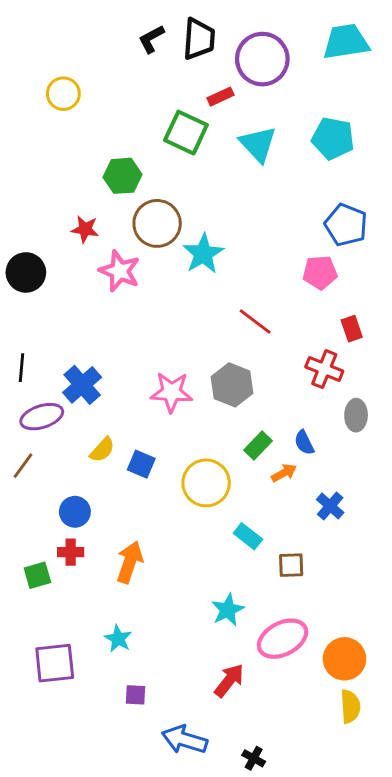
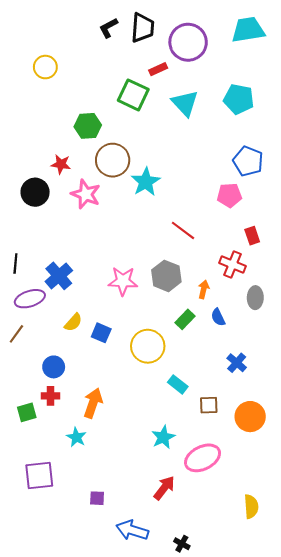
black circle: (26, 272) -> (35, 192), moved
orange arrow: (284, 473) -> (204, 289), moved, turned -48
cyan star: (118, 639) -> (76, 437), moved
orange circle: (344, 659) -> (250, 417), moved

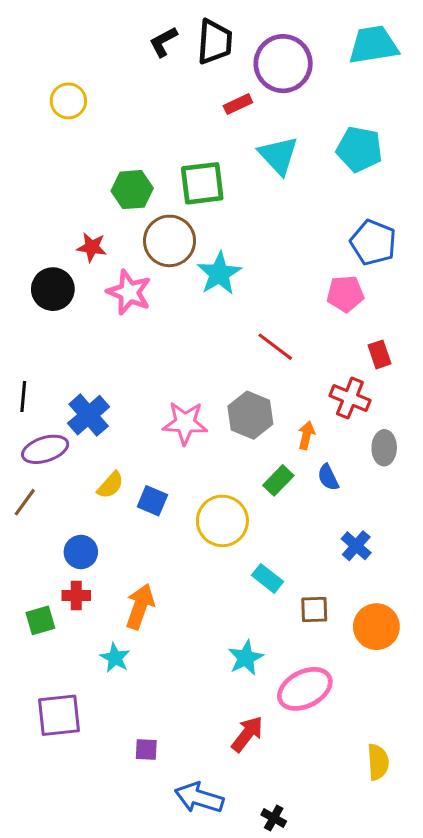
green square: (133, 95) -> (202, 183), moved, turned -32

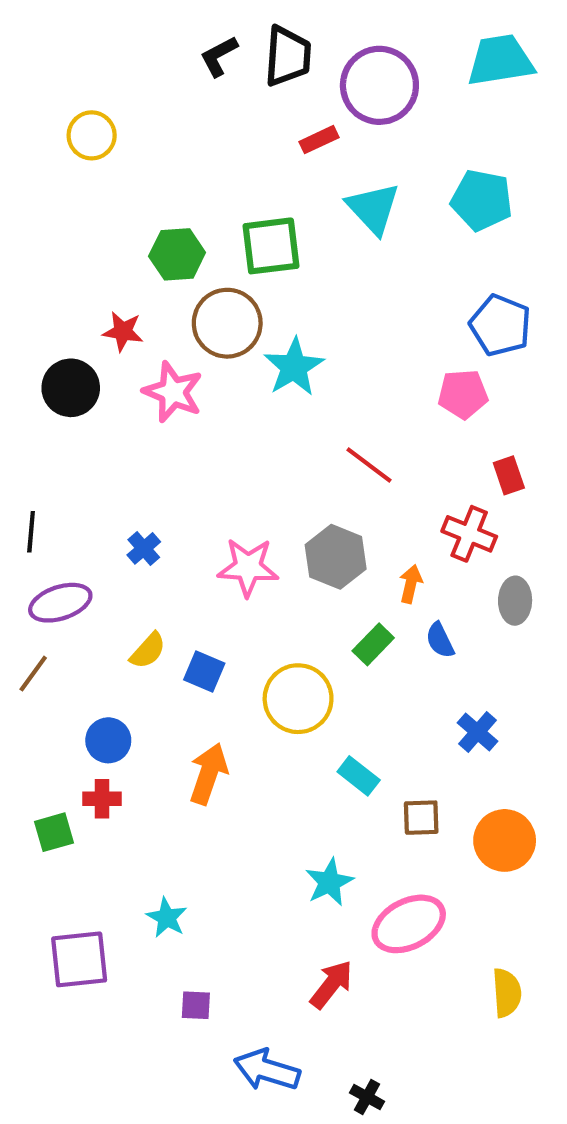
blue cross: (89, 415) -> (144, 548), moved, size x0.6
orange arrow: (140, 606) -> (208, 774), moved
cyan star: (115, 658) -> (167, 918), moved
yellow semicircle: (378, 762) -> (507, 993), moved

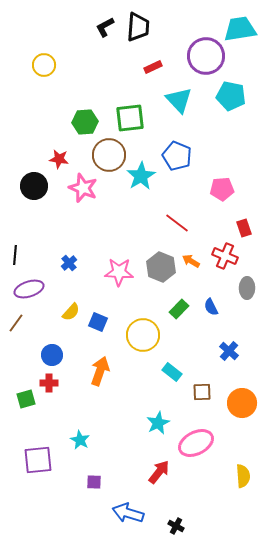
purple circle: (379, 85) -> (206, 56), moved
blue pentagon: (500, 325) -> (177, 156), moved
orange arrow: (411, 584) -> (191, 261), moved, turned -72

